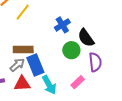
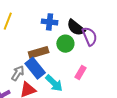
blue cross: (62, 25) -> (50, 22), turned -35
brown rectangle: (23, 49) -> (39, 52), moved
purple semicircle: (95, 62) -> (90, 36), moved

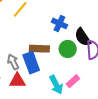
gray arrow: (18, 73) -> (13, 62), turned -77
cyan arrow: (54, 83) -> (56, 85), moved

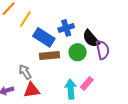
blue cross: (59, 23) -> (66, 28), turned -35
blue rectangle: (31, 63) -> (44, 37), moved, turned -30
cyan arrow: (56, 85) -> (71, 89), turned -150

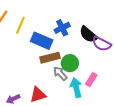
purple semicircle: (103, 50) -> (102, 44), turned 138
green circle: (78, 52) -> (70, 63), moved
gray arrow: (25, 72) -> (60, 73), moved

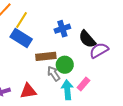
blue rectangle: (42, 41) -> (21, 38), moved
purple semicircle: (102, 44) -> (99, 50), turned 114

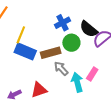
yellow line: (22, 20) -> (21, 35), moved
blue rectangle: (21, 38) -> (25, 51), moved
green circle: (65, 65) -> (71, 43), moved

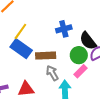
green circle: (71, 43) -> (79, 55), moved
pink rectangle: (92, 74) -> (81, 71), moved

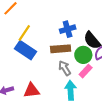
brown rectangle: (46, 56) -> (61, 49), moved
gray arrow: (52, 73) -> (65, 68), moved

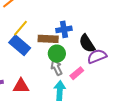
brown rectangle: (61, 49) -> (48, 39), moved
green circle: (83, 55) -> (57, 54), moved

